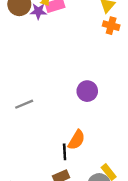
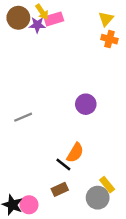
black line: (65, 152) -> (63, 165), turned -49

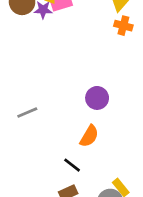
orange semicircle: (75, 153) -> (89, 136), moved

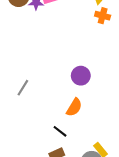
gray line: (27, 112) -> (23, 88), turned -35

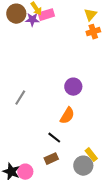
orange cross: (103, 16) -> (93, 32), turned -32

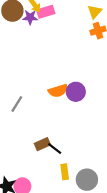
orange semicircle: (67, 116) -> (58, 91), moved, turned 42
yellow rectangle: (91, 155) -> (65, 172), moved, turned 32
brown rectangle: (51, 159) -> (42, 144), moved

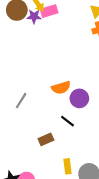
purple circle: (76, 92) -> (79, 98), moved
black line: (55, 148) -> (68, 121), moved

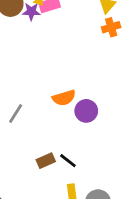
black line: (68, 121) -> (68, 161), moved

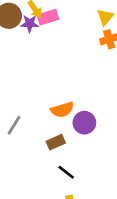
brown rectangle: (46, 161) -> (56, 142), moved

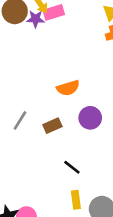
orange semicircle: (62, 110) -> (68, 88), moved
brown rectangle: (56, 142) -> (52, 126), moved

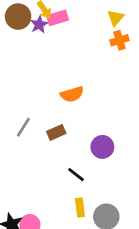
purple star: (36, 19) -> (39, 24), turned -30
purple circle: (90, 118) -> (102, 147), moved

